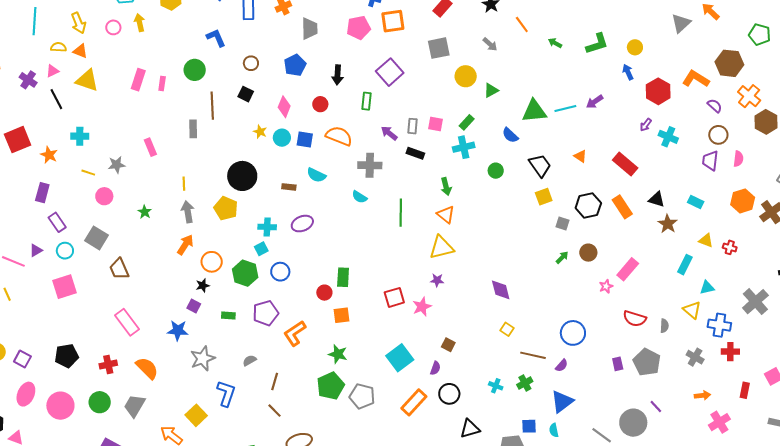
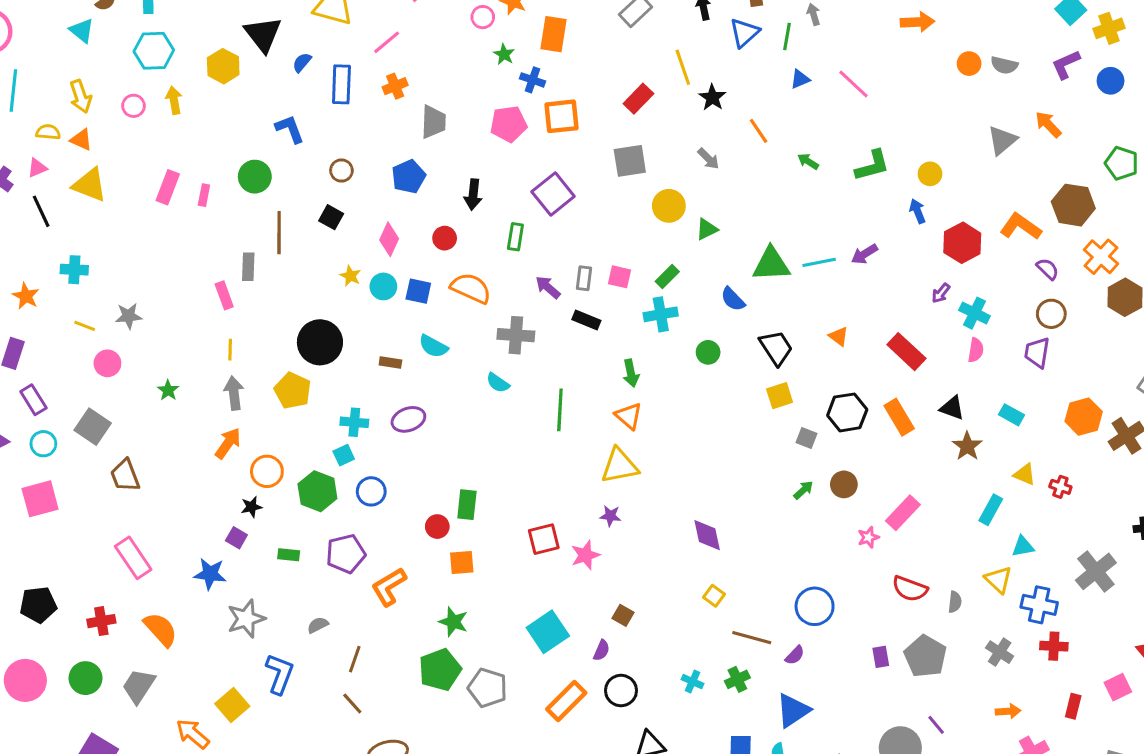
pink rectangle: (150, 147) -> (224, 295), moved
pink semicircle: (738, 159) -> (976, 350), moved

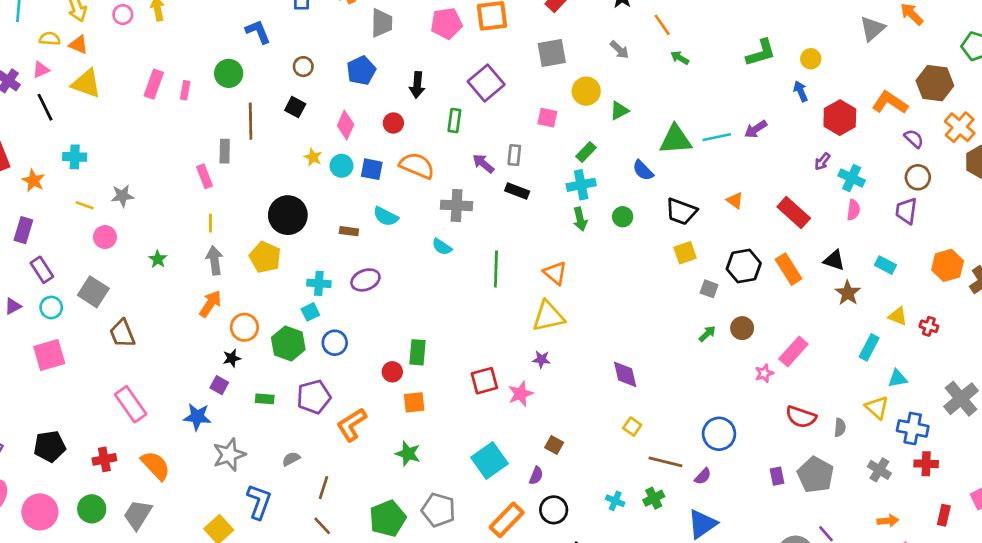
green arrow: (808, 161) -> (680, 58), moved
pink square: (619, 277) -> (547, 118), moved
black trapezoid: (776, 348) -> (681, 211), turned 144
green arrow: (631, 373) -> (580, 219), moved
green pentagon: (440, 670) -> (388, 518), moved

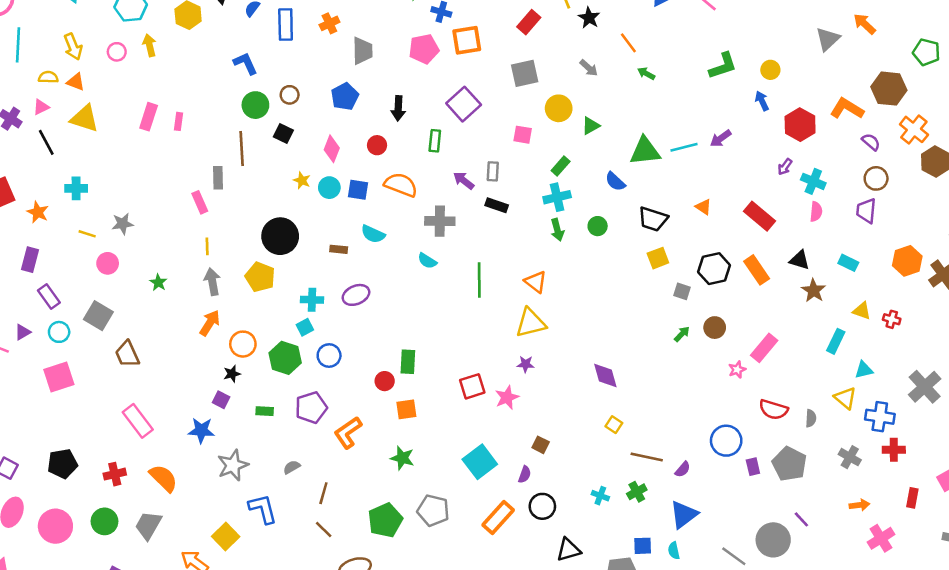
green circle: (229, 73) -> (255, 105), moved
blue circle: (719, 434) -> (726, 441), moved
blue L-shape: (259, 502) -> (263, 509), turned -32

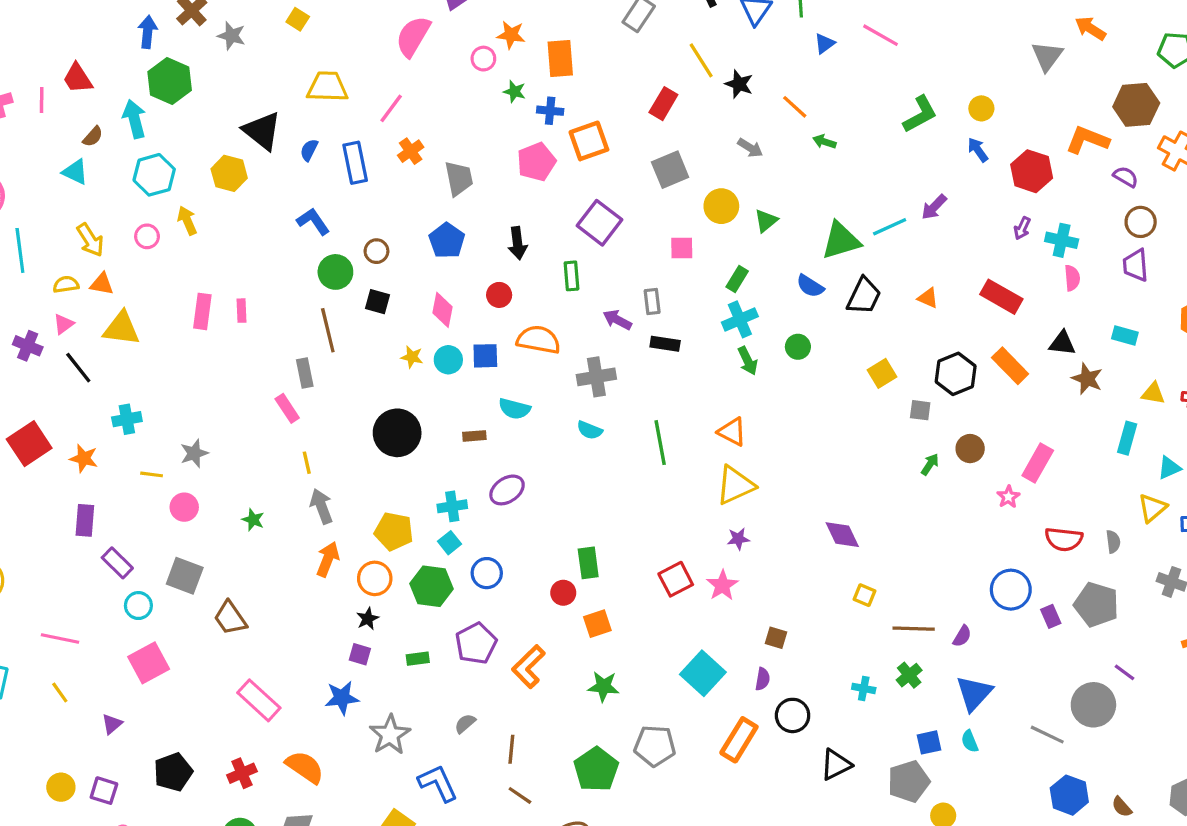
black trapezoid: (653, 219) -> (864, 296), moved, turned -72
yellow pentagon: (260, 277) -> (394, 531), moved
purple triangle: (23, 332) -> (112, 724), moved
yellow triangle: (845, 398) -> (1152, 508), turned 50

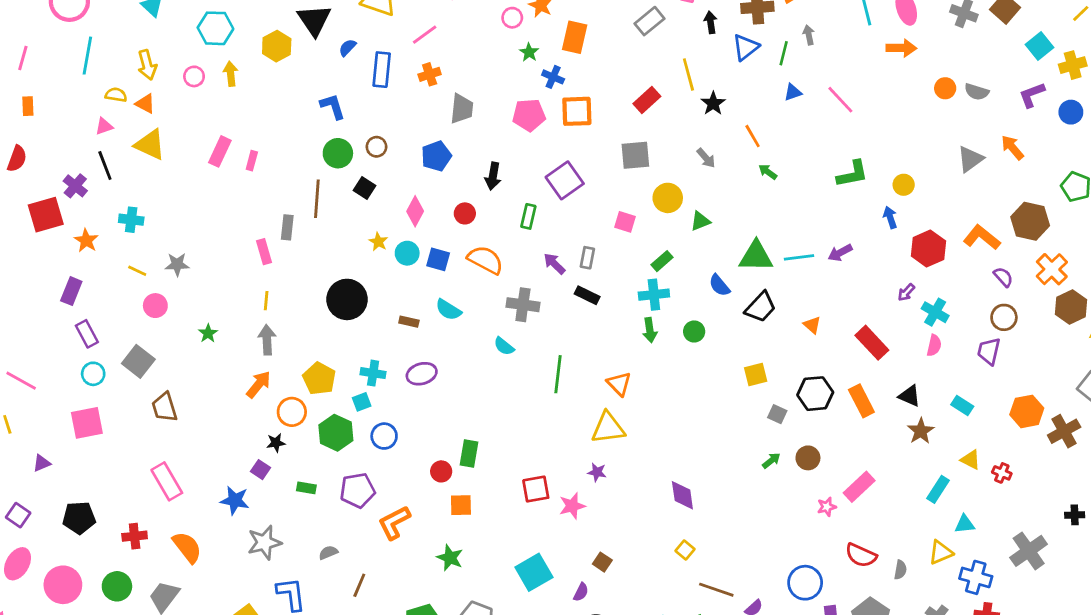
purple cross: (28, 346) -> (75, 186), moved

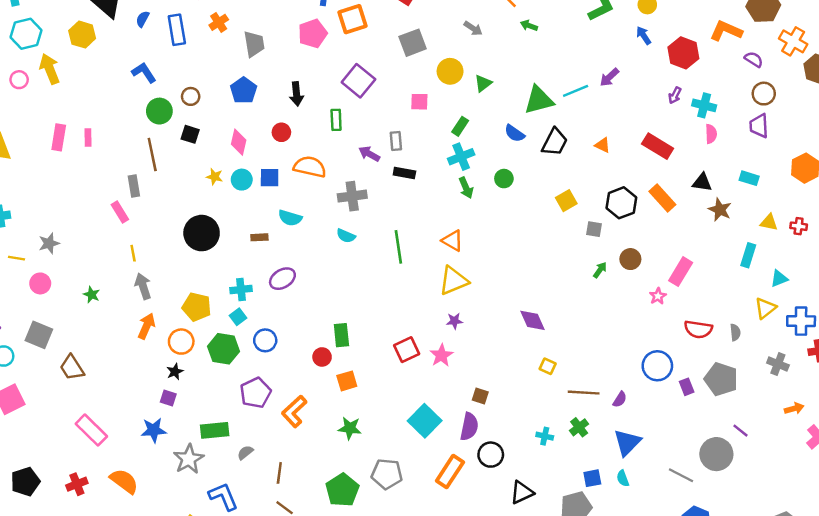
yellow arrow: (231, 74) -> (50, 69), size x1.4
green rectangle: (306, 488) -> (215, 430), moved, size x1.6
purple semicircle: (581, 592) -> (469, 427), size x1.6

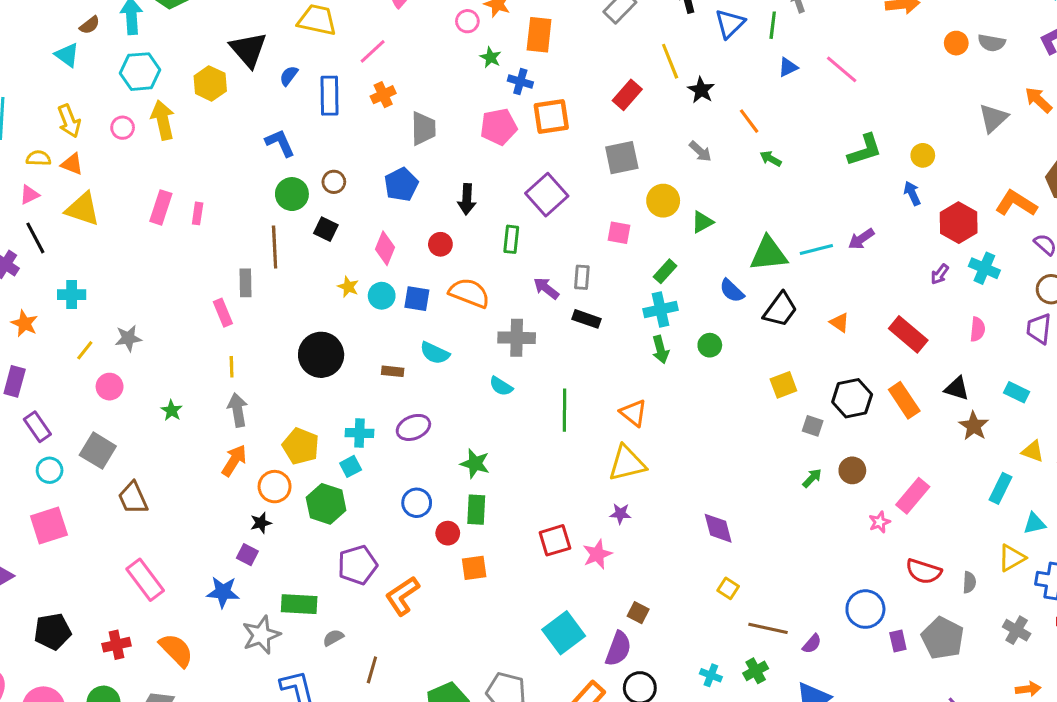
cyan cross: (704, 105) -> (984, 268), moved
yellow line: (17, 258) -> (85, 350), turned -70
blue circle: (265, 340) -> (417, 503), moved
green star: (350, 428) -> (475, 464), moved

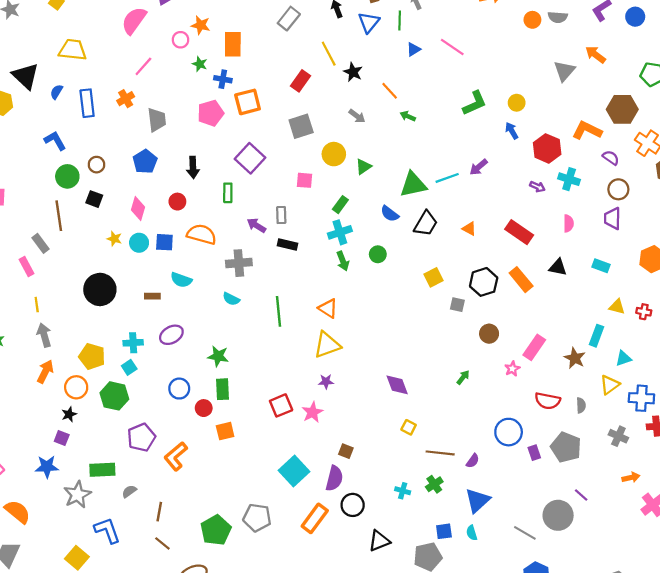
pink line: (373, 51) -> (143, 66), moved
purple arrow: (940, 274) -> (537, 187), turned -96
gray rectangle: (246, 283) -> (41, 243), turned -30
brown star: (974, 426) -> (575, 358), moved
green arrow: (812, 478) -> (463, 377), moved

